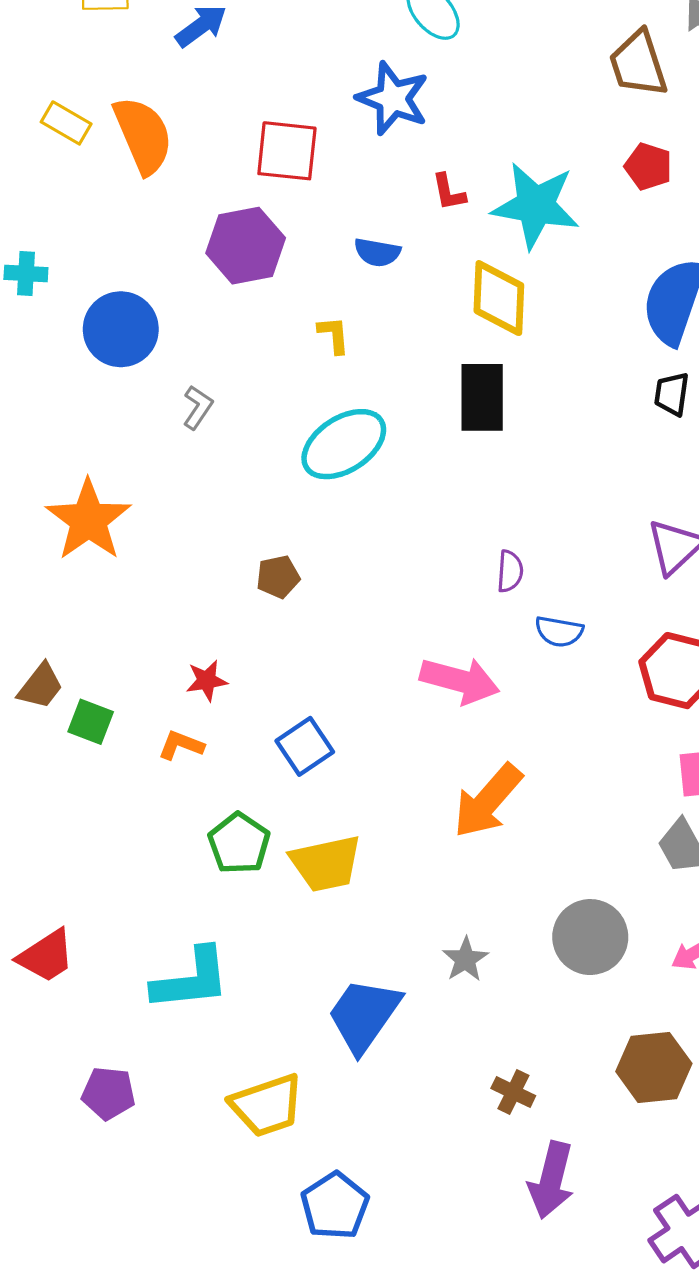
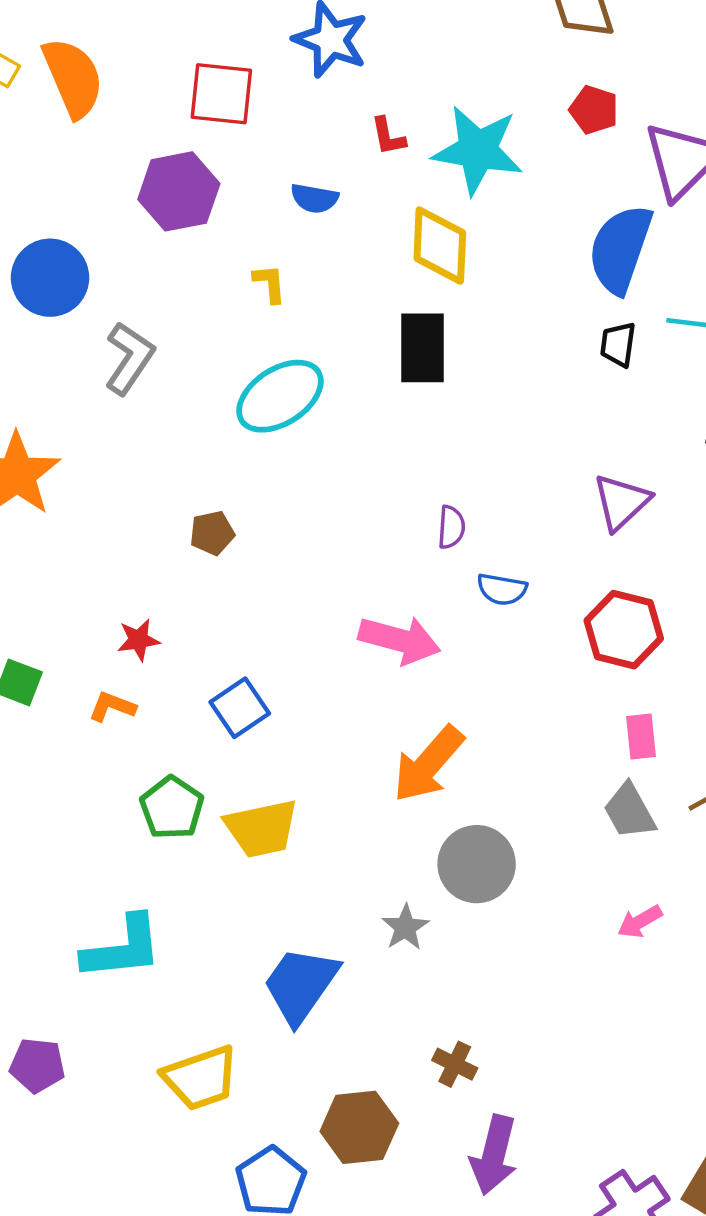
gray L-shape: (198, 407) -> (129, 358), size x1.6
gray circle: (590, 937) -> (477, 864), moved
brown hexagon: (654, 1068) -> (359, 1127), moved

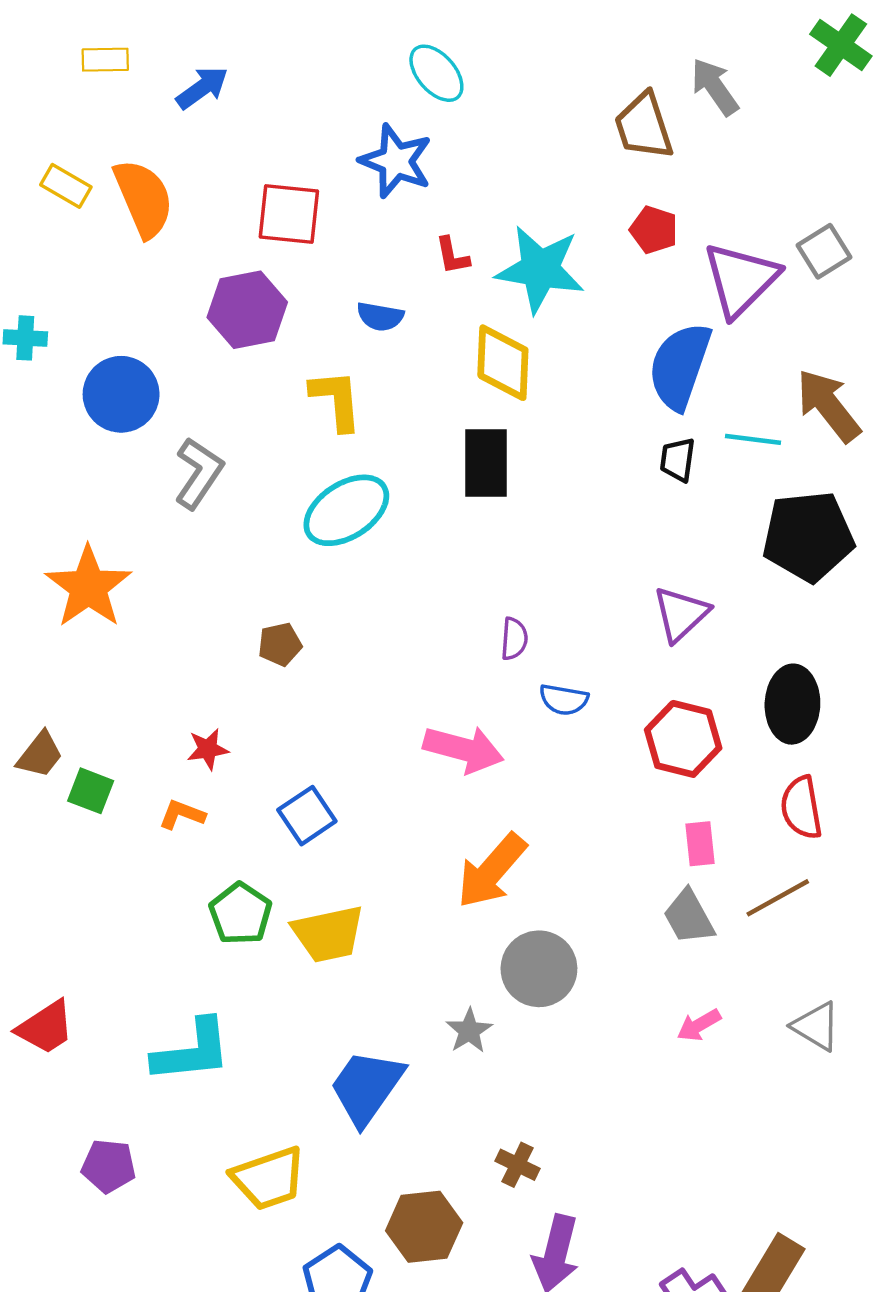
yellow L-shape: (270, 283) -> (336, 400), size x1.6

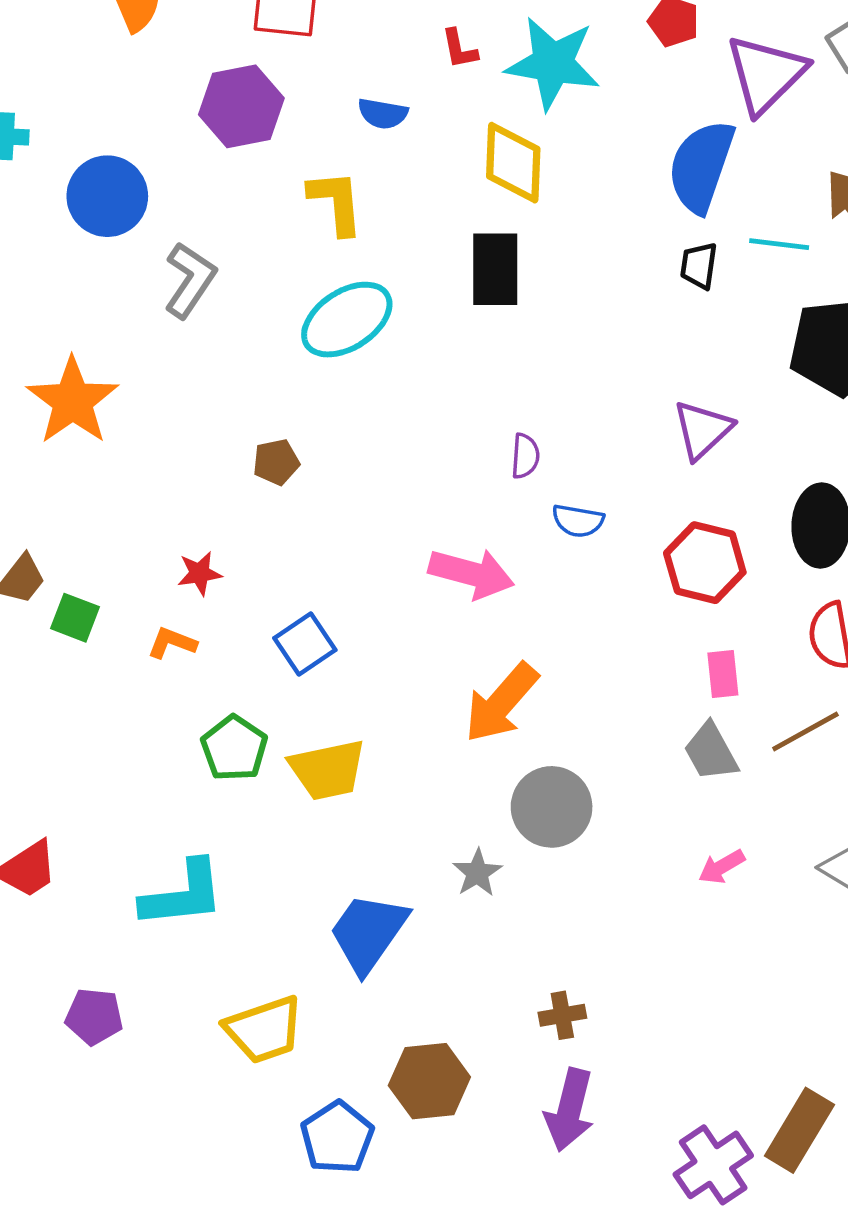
brown cross: (518, 1165) -> (562, 1015), moved, turned -36

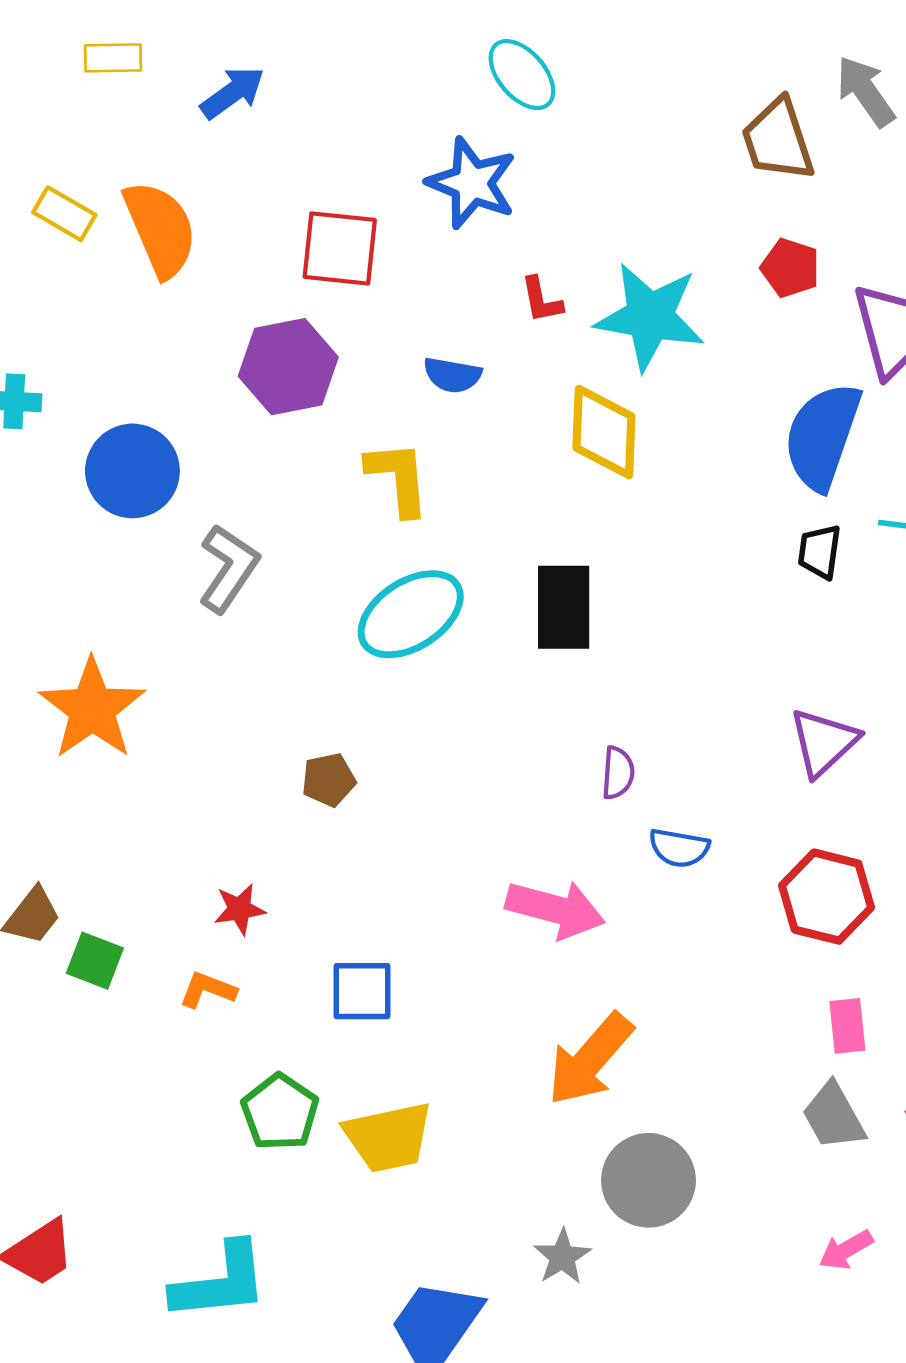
black rectangle: (495, 269) -> (564, 607), moved
blue square: (305, 644) -> (362, 991), turned 34

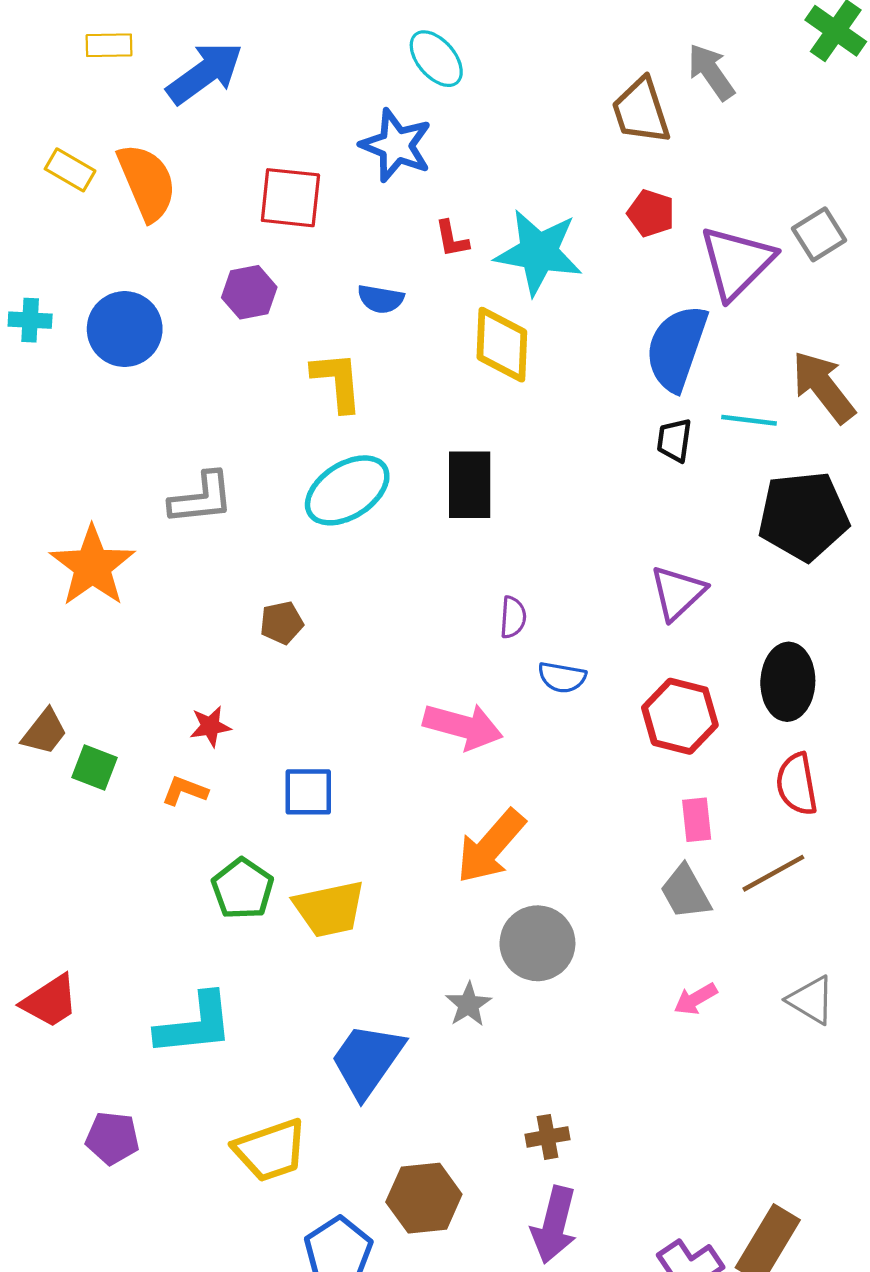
blue arrow: (233, 93) -> (205, 73), size x1.5
purple hexagon: (288, 367) -> (249, 292), size x0.7
blue circle: (132, 471) -> (125, 329), moved
gray L-shape: (228, 568) -> (201, 498), moved, turned 50

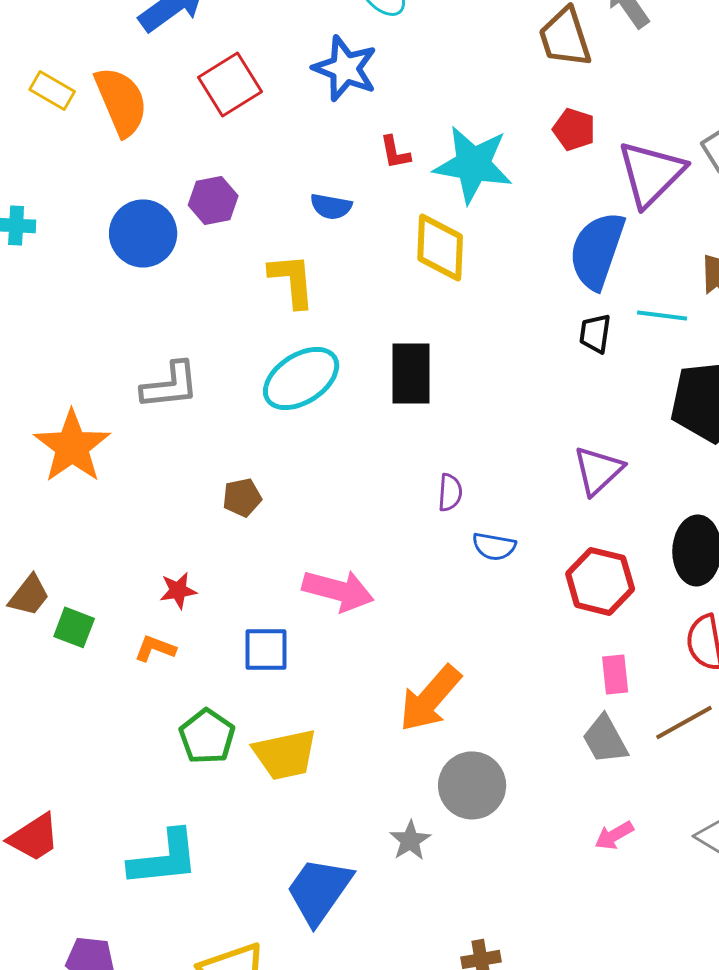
red square: (290, 198) -> (230, 84), moved, turned -38
blue circle: (125, 329) -> (143, 233), moved
pink arrow: (463, 726) -> (338, 590), moved

